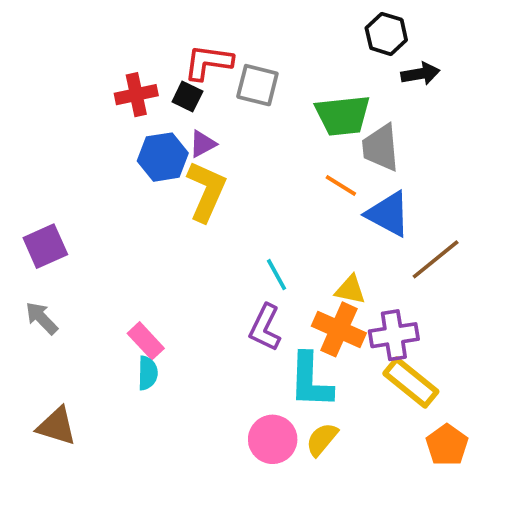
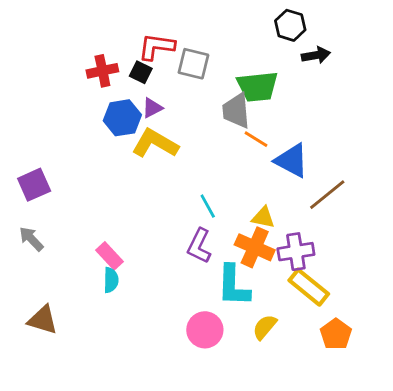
gray trapezoid: (381, 148) -> (236, 111), moved
yellow L-shape: (206, 191) -> (155, 143), turned -84
yellow semicircle: (322, 439) -> (265, 327), moved

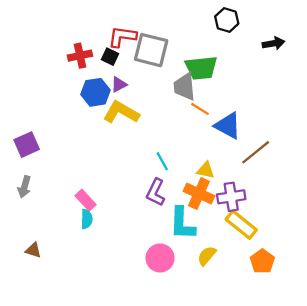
black arrow: (316, 55) -> (273, 43), moved
gray square: (193, 64) -> (151, 50), size x1.4
gray arrow: (31, 239) -> (24, 187), turned -120
brown triangle: (43, 320) -> (33, 250), size x0.7

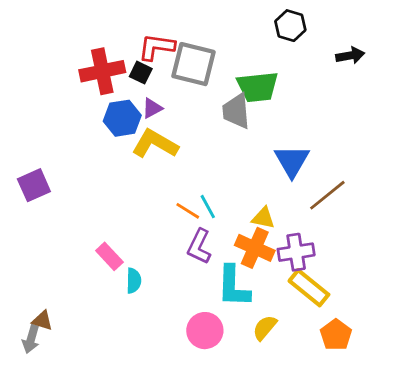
red cross: (80, 56) -> (102, 71), size x1.4
orange line: (200, 109) -> (188, 211), moved
blue triangle: (228, 126) -> (292, 161), turned 32
gray arrow: (24, 187) -> (31, 339), moved
cyan semicircle: (87, 219) -> (134, 281), moved

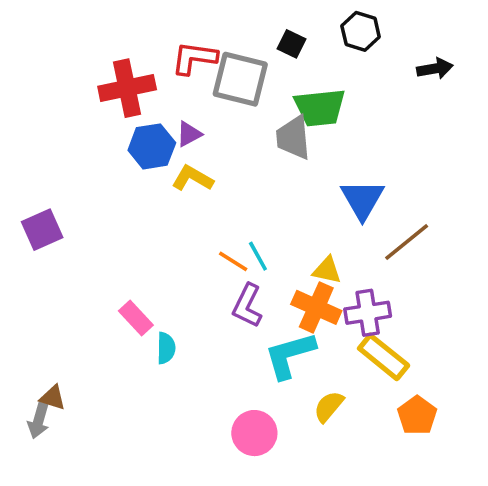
black square: (141, 73) -> (292, 44), moved
yellow L-shape: (155, 144) -> (192, 178), size x0.7
cyan L-shape: (233, 286) -> (290, 355), turned 72
pink circle: (205, 331) -> (254, 433), moved

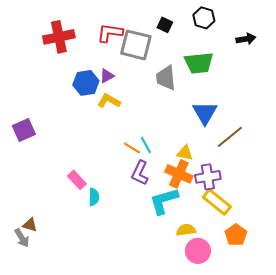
red cross: (127, 88) -> (59, 37), moved
green trapezoid: (320, 108) -> (199, 63), moved
yellow semicircle: (329, 406) -> (186, 230), turned 42
gray arrow: (39, 421) -> (22, 238), turned -48
pink circle: (254, 433) -> (198, 251), moved

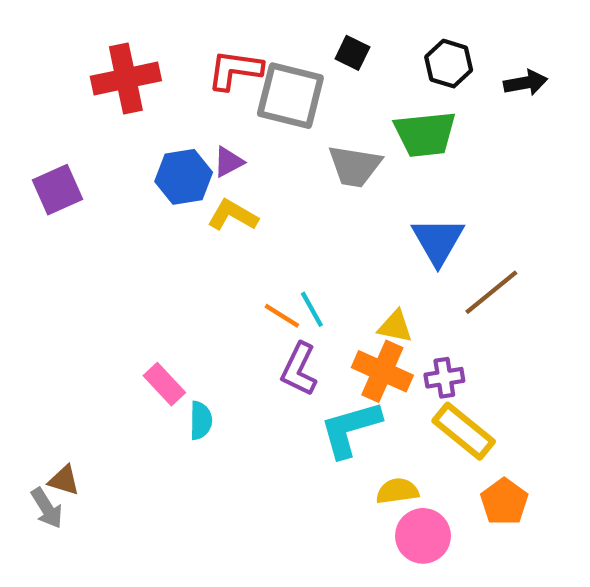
black hexagon: (204, 18) -> (449, 64), moved
gray trapezoid: (166, 78) -> (355, 166), turned -76
purple square: (24, 130) -> (57, 190), moved
purple cross: (208, 177) -> (444, 378), size x0.7

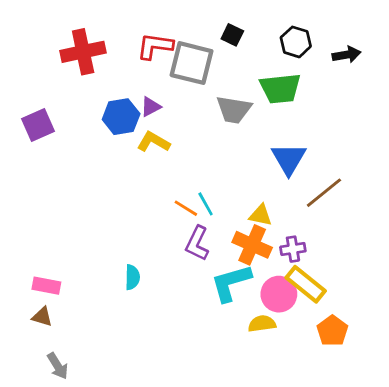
pink rectangle: (164, 384) -> (46, 286), moved, turned -36
gray arrow: (47, 508) -> (58, 366), moved
pink circle: (423, 536) -> (279, 294), moved

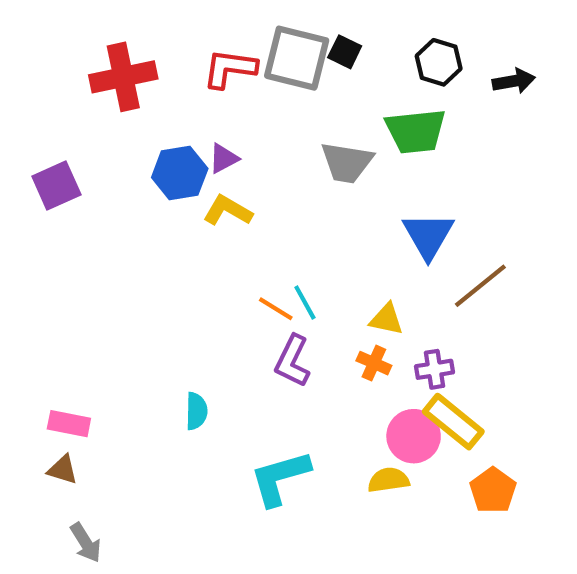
gray square: (192, 63) -> (297, 58), moved
orange cross: (252, 245) -> (374, 363), size x0.6
cyan L-shape: (231, 283) -> (280, 478), moved

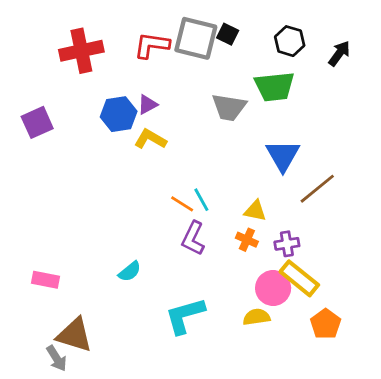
black arrow: (514, 81) -> (339, 54), turned -44
cyan semicircle: (196, 411) -> (130, 271), turned 50
brown triangle: (63, 470) -> (74, 335), moved, size x1.8

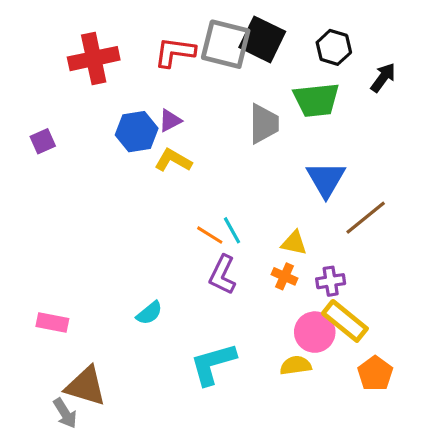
black square: (228, 34) -> (262, 39), size x1.8
black arrow: (339, 54) -> (383, 78), moved
gray trapezoid: (229, 107) -> (264, 124), turned -99
purple square: (37, 122) -> (43, 141), size x0.7

